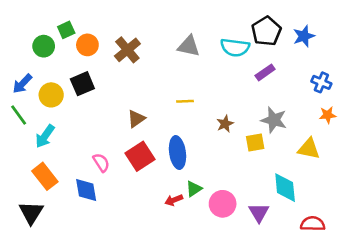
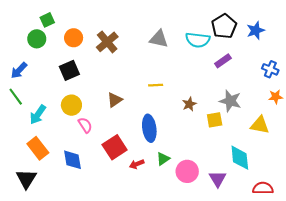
green square: (66, 30) -> (47, 20), moved
yellow circle: (51, 95) -> (71, 105), moved
red square: (140, 156) -> (115, 147), moved
pink semicircle: (101, 163) -> (85, 125), moved
red arrow: (174, 200) -> (137, 164), moved

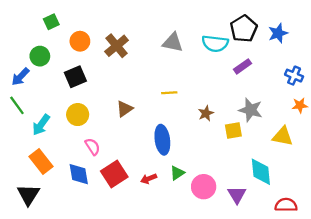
green circle: (37, 39) -> (40, 56), moved
pink semicircle: (85, 125) -> (93, 147), moved
red square: (115, 147) -> (114, 174), moved

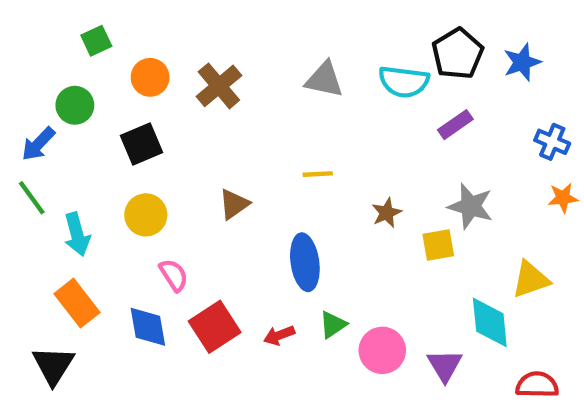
cyan arrow: (41, 125) -> (77, 234), turned -50
yellow triangle: (283, 136) -> (531, 279), moved, turned -30

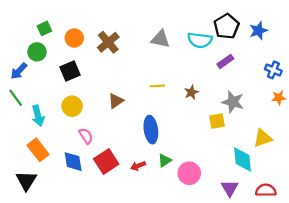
green square: (96, 41) -> (44, 28), moved
brown star: (387, 213) -> (191, 92), moved
purple triangle: (445, 365) -> (230, 188), moved

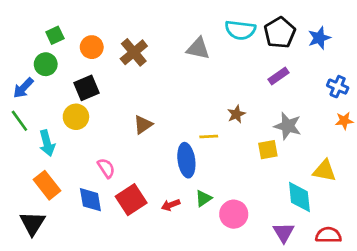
cyan semicircle: (200, 40) -> (240, 30), moved
yellow line: (157, 86) -> (209, 137), moved
yellow circle: (72, 106) -> (76, 117), moved
yellow triangle: (263, 138) -> (324, 171), turned 30

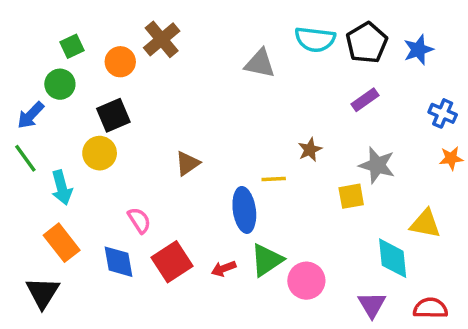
brown cross: (134, 52) -> (162, 39), moved
green triangle: (203, 198) -> (267, 260), size x1.5

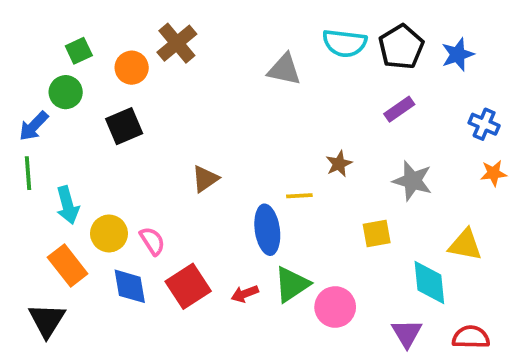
yellow circle: (100, 153) -> (109, 233), moved
green line: (25, 158) -> (28, 173), turned 32
yellow square: (351, 196) -> (377, 233), moved

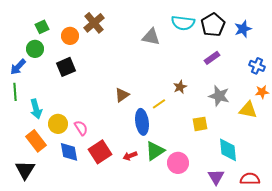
brown triangle: (205, 179) -> (122, 95), moved
yellow line: (299, 196) -> (159, 104), turned -32
yellow triangle: (465, 245) -> (248, 110), moved

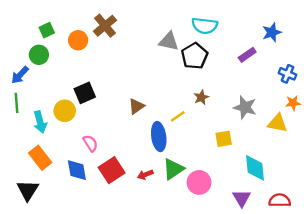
black pentagon: (213, 25) -> (195, 56), moved
purple rectangle: (212, 58) -> (247, 55), moved
black square: (66, 67) -> (85, 93), moved
yellow circle: (58, 124) -> (65, 111), moved

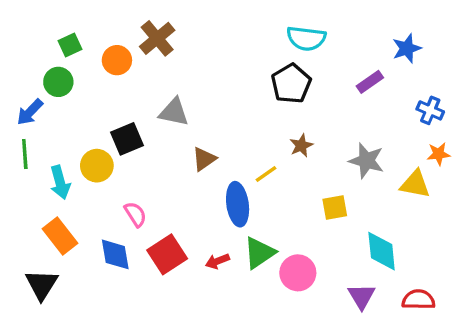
gray triangle: (169, 41) -> (174, 112), moved

